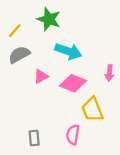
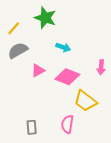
cyan arrow: (68, 51) -> (63, 47), size x0.6
yellow trapezoid: (92, 109) -> (85, 101), turned -30

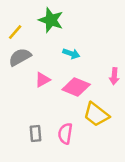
pink semicircle: (67, 124) -> (65, 134), moved
gray rectangle: (32, 127) -> (35, 134), moved

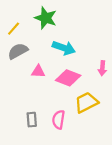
cyan arrow: (71, 54) -> (64, 48), size x1.5
pink triangle: (43, 80) -> (38, 71), turned 32
yellow trapezoid: (96, 114) -> (86, 102), turned 115

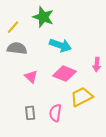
gray semicircle: (18, 51) -> (17, 48), turned 36
pink triangle: (38, 71) -> (31, 77), moved, turned 40

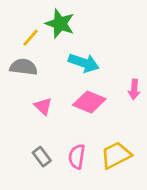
yellow line: (13, 27) -> (31, 38), moved
yellow trapezoid: (82, 97) -> (116, 155), moved
gray rectangle: (30, 113) -> (42, 157), turned -32

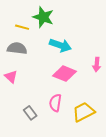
yellow line: (31, 38) -> (22, 27), turned 64
pink triangle: (43, 106) -> (11, 77), moved
pink semicircle: (77, 157) -> (55, 103), moved

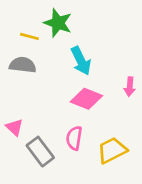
cyan arrow: (60, 45) -> (81, 61), turned 45
pink triangle: (11, 77) -> (15, 127), moved
gray rectangle: (30, 113) -> (40, 152), size x1.5

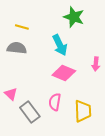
green star: (58, 23) -> (74, 17), moved
yellow trapezoid: (112, 150) -> (83, 111), turned 115

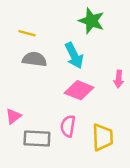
gray semicircle: (17, 48) -> (34, 59), moved
pink triangle: (11, 94) -> (13, 116), turned 40
gray rectangle: (30, 112) -> (37, 138), turned -50

